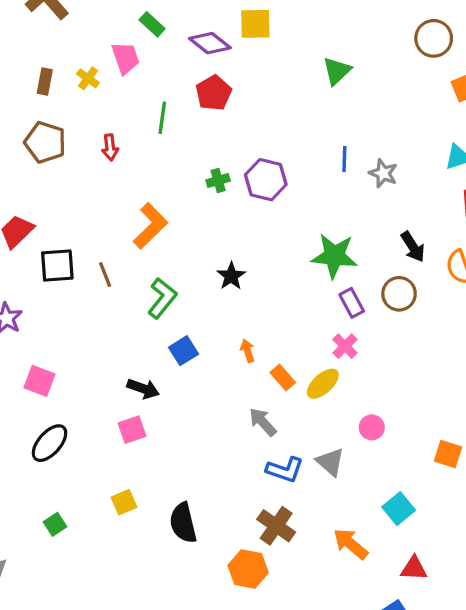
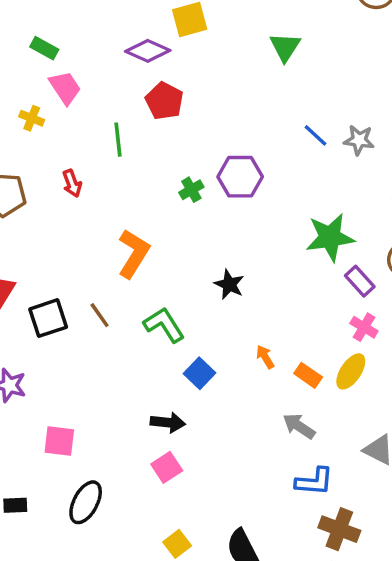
green rectangle: (152, 24) -> (44, 48), moved
blue line: (344, 159) -> (316, 135), turned -35
green L-shape: (162, 298) -> (164, 325), turned -57
blue L-shape: (285, 470) -> (314, 481), moved

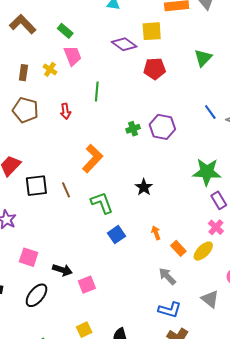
red pentagon: (164, 101) -> (155, 69), moved, turned 30
black arrow: (168, 423) -> (62, 270), moved

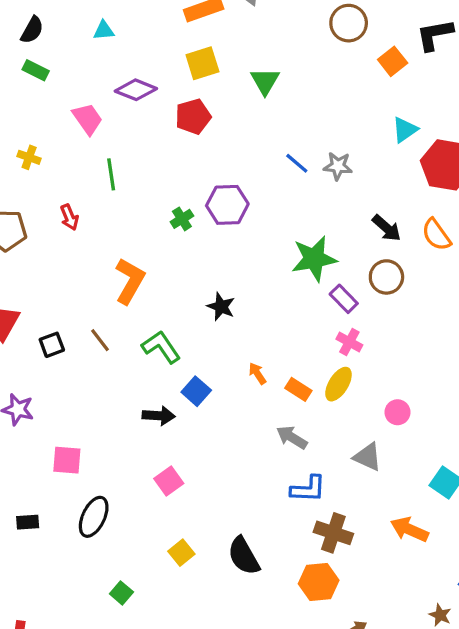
green rectangle: (65, 31) -> (36, 70), moved
yellow square: (152, 31) -> (202, 63), moved
pink trapezoid: (73, 56) -> (88, 119), moved
black square: (36, 186) -> (52, 345), size x0.7
black arrow: (62, 270) -> (159, 416), moved

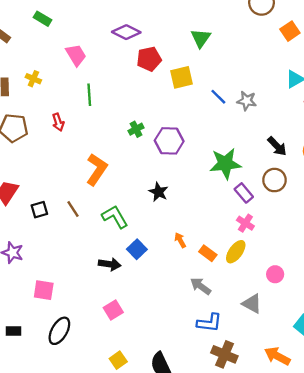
yellow square: (202, 63) -> (181, 77), moved
purple diamond: (136, 90) -> (126, 32), moved
purple hexagon: (227, 205) -> (169, 141), moved

